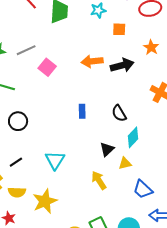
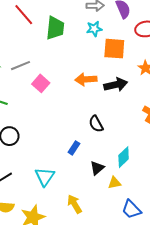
orange square: (119, 29) -> (114, 49), size x1.6
blue rectangle: (82, 111) -> (74, 148), moved, turned 32
black semicircle: (119, 113) -> (96, 124), moved
yellow arrow: (99, 180) -> (75, 204), moved

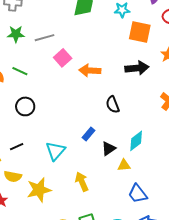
orange arrow: (86, 79) -> (90, 70), moved
blue rectangle: (74, 148) -> (89, 134), moved

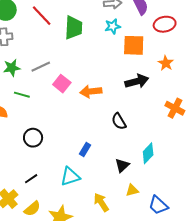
green line: (20, 71) -> (22, 95), moved
blue rectangle: (89, 134) -> (85, 149), moved
cyan triangle: (55, 151) -> (70, 177), turned 40
yellow triangle: (124, 165) -> (132, 190), moved
yellow semicircle: (13, 176) -> (32, 209), turned -42

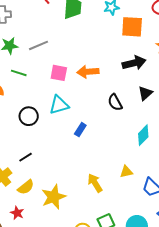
pink square: (62, 84) -> (59, 73), moved, turned -30
black triangle: (122, 165) -> (145, 93), moved
cyan triangle: (70, 177) -> (59, 105), moved

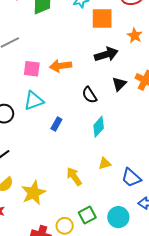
cyan diamond: (143, 135) -> (99, 127), moved

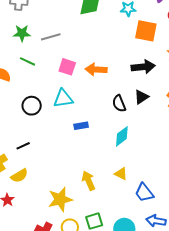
black triangle: (119, 84) -> (141, 97), moved
blue rectangle: (56, 124) -> (81, 126), turned 40
yellow triangle: (105, 164) -> (121, 174), turned 32
yellow star: (34, 193) -> (60, 199), moved

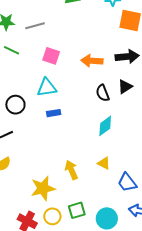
orange arrow: (96, 69) -> (92, 61), moved
black circle: (32, 106) -> (15, 105), moved
blue rectangle: (81, 126) -> (54, 113), moved

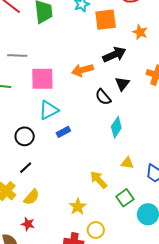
gray line: (35, 26) -> (17, 55), turned 36
pink square: (51, 56) -> (42, 79), size x1.4
yellow star: (43, 188) -> (78, 207), size x0.7
green square: (77, 210) -> (125, 198), moved

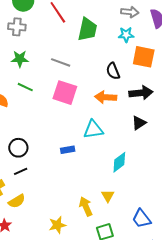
gray line: (17, 55) -> (61, 62), moved
black semicircle: (103, 97) -> (113, 71), moved
cyan triangle: (49, 110) -> (93, 130), moved
black circle: (25, 136) -> (18, 148), moved
yellow triangle: (127, 163) -> (108, 196), moved, turned 32

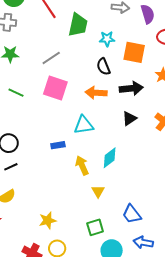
cyan star: (126, 35) -> (107, 39), moved
gray line: (61, 62) -> (51, 58), turned -54
green line: (25, 87) -> (16, 93), moved
yellow arrow: (86, 206) -> (82, 165), moved

